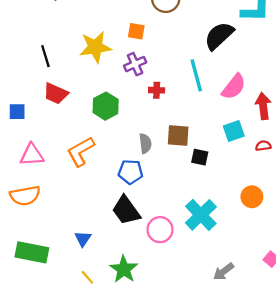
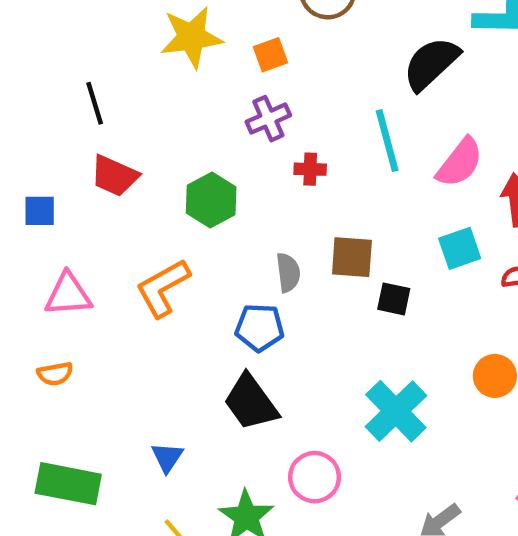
orange square: (136, 31) -> (271, 55), turned -30
yellow star: (95, 47) -> (191, 37), moved
orange semicircle: (25, 196) -> (55, 374), size x0.6
pink circle: (160, 230) -> (315, 477), moved

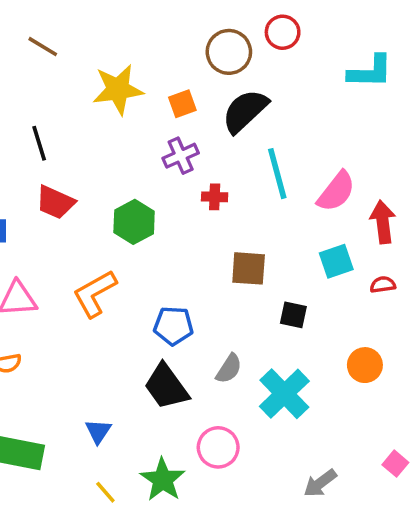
black semicircle: (431, 64) -> (245, 111), moved
gray semicircle: (288, 273) -> (229, 369), moved, turned 40
black square: (394, 299) -> (293, 315), moved

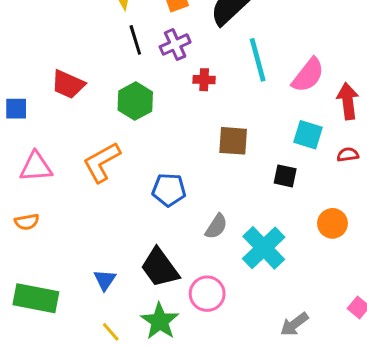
black line: (39, 143) -> (135, 40), moved
cyan square: (336, 261) -> (308, 135), turned 36
black square: (293, 315) -> (285, 176), moved
black trapezoid: (166, 387) -> (160, 268), moved

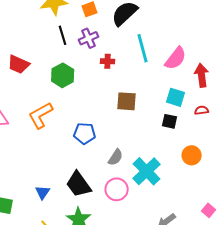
black square: (285, 176) -> (170, 121), moved
pink circle: (207, 294) -> (117, 189), moved

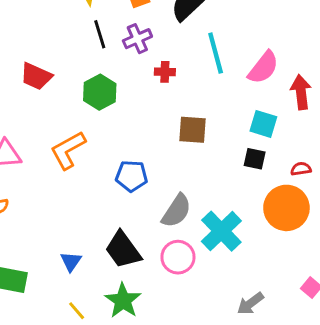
red semicircle: (202, 110) -> (301, 169), moved
orange circle: (192, 155) -> (286, 208), size x1.6
gray semicircle: (116, 157) -> (176, 211), size x1.4

